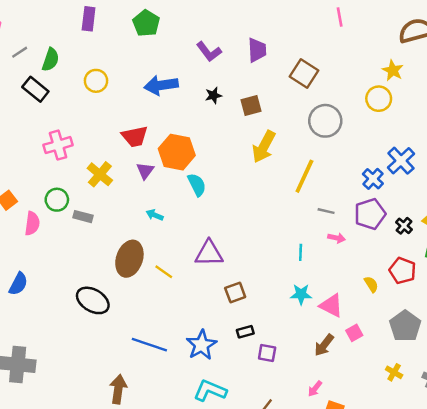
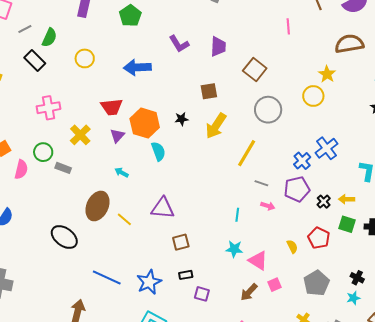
black star: (213, 95) -> (181, 119), moved

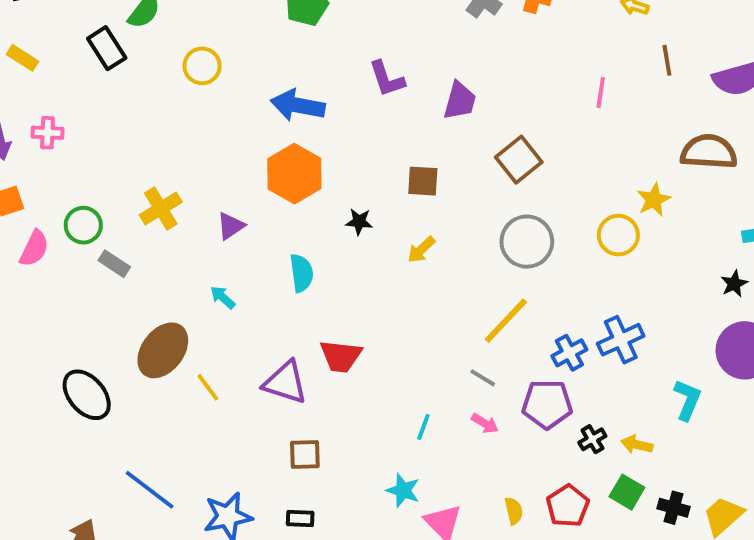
red trapezoid: (112, 107) -> (341, 356), moved
pink cross: (49, 108) -> (47, 133), moved, size x0.7
orange hexagon: (145, 123) -> (294, 174), moved
yellow arrow: (216, 126) -> (421, 250), size x0.6
yellow line: (247, 153) -> (506, 321), moved

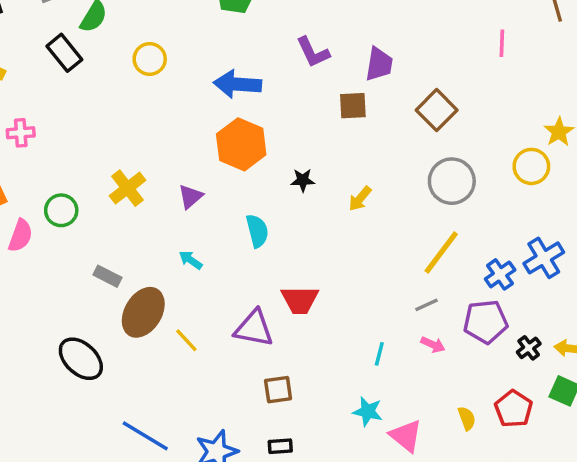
brown square: (423, 181) -> (353, 106), moved
gray rectangle: (114, 264) -> (107, 276), moved
gray line: (483, 378) -> (426, 305), turned -50

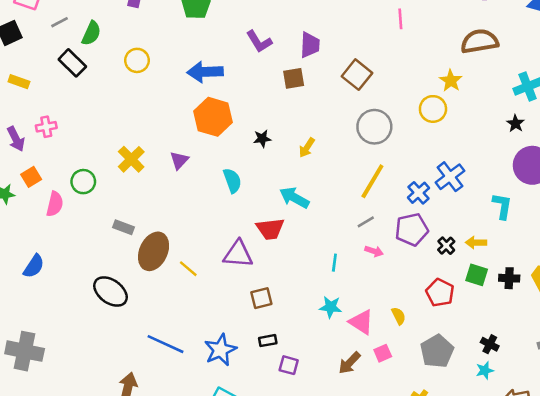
cyan arrow: (191, 260) -> (294, 198), moved, size x1.6
yellow semicircle: (467, 418) -> (399, 316), moved

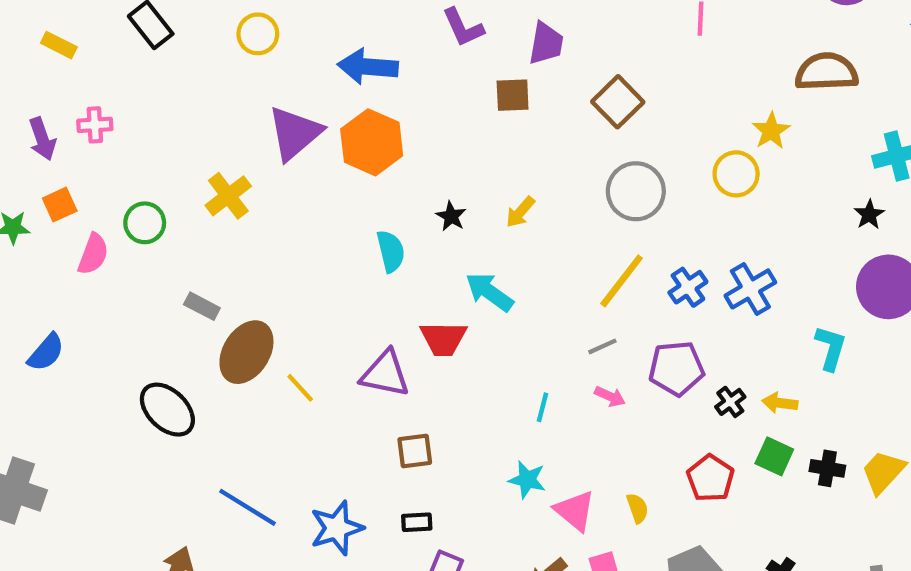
black star: (262, 139) -> (451, 216), moved, turned 30
purple triangle: (179, 160) -> (295, 133), moved, size x1.8
blue cross: (418, 193) -> (688, 287), moved

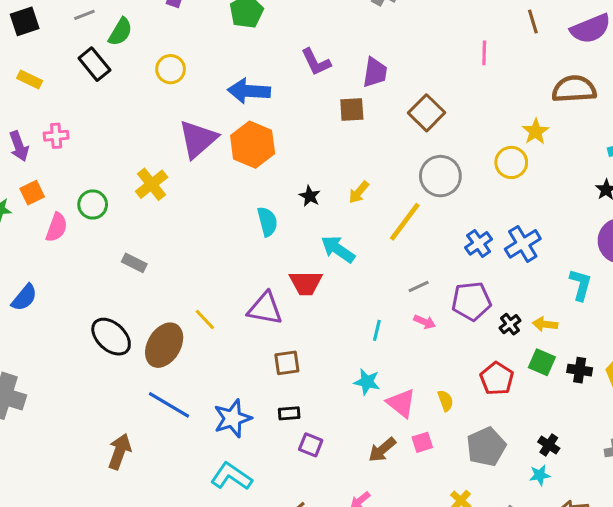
yellow line: (622, 281) -> (405, 222), moved
brown ellipse: (246, 352) -> (164, 345), moved

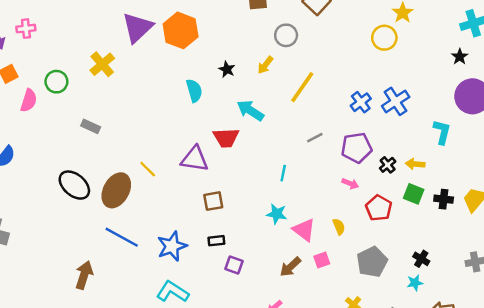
gray circle: (440, 176) -> (286, 35), moved, size x0.7
pink arrow: (425, 322) -> (350, 184), moved

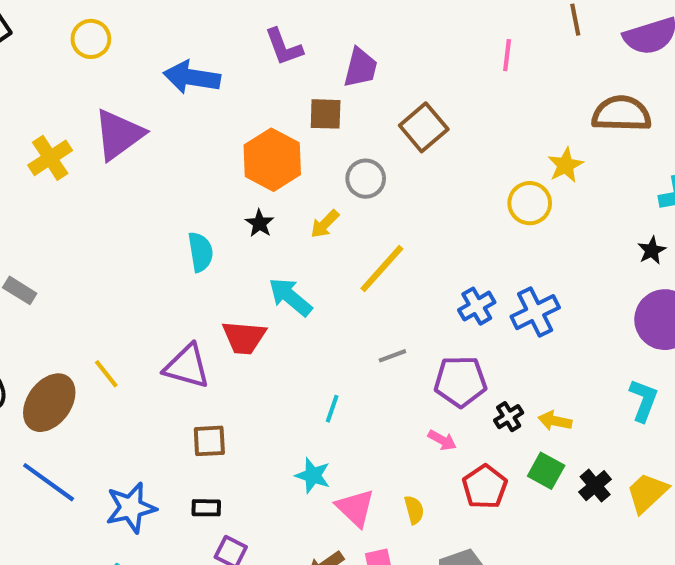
orange hexagon: (181, 30) -> (272, 160), moved
yellow cross: (102, 64) -> (50, 158), moved
cyan L-shape: (442, 132) -> (643, 400), moved
black cross: (444, 199) -> (595, 486), turned 36

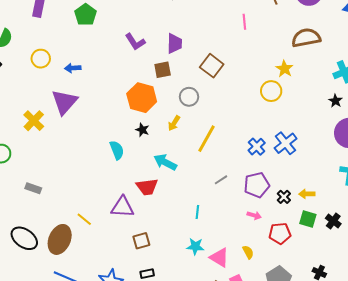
blue arrow: (192, 77) -> (73, 68), moved, size x0.6
red pentagon: (485, 487) -> (280, 233), turned -30

